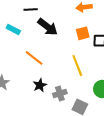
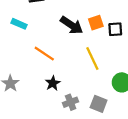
black arrow: (48, 27) -> (72, 25), moved
gray cross: (60, 94) -> (71, 102), moved

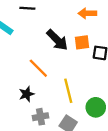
orange line: (44, 54) -> (38, 68), moved
yellow line: (92, 59) -> (68, 91), moved

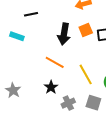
black arrow: (57, 40) -> (64, 34), turned 70

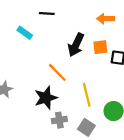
black star: (51, 87) -> (46, 98), size x1.5

